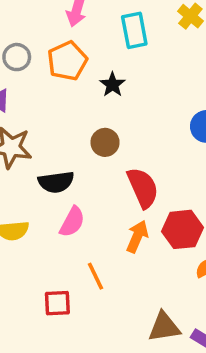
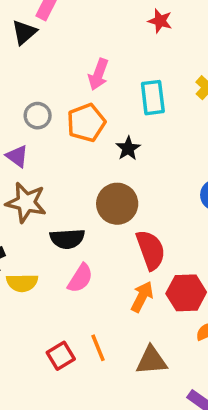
brown circle: (105, 142) -> (117, 204), size x1.5
orange line: (96, 276) -> (98, 348), moved
red square: (57, 303) -> (61, 356), turned -32
brown triangle: (164, 327) -> (152, 360), moved

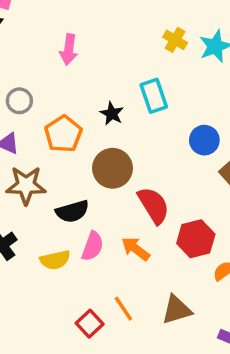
cyan rectangle: (153, 98) -> (154, 96), moved
orange pentagon: (86, 123) -> (63, 134), moved
yellow semicircle: (22, 283) -> (55, 260), moved
orange arrow: (142, 297) -> (136, 249), moved, turned -68

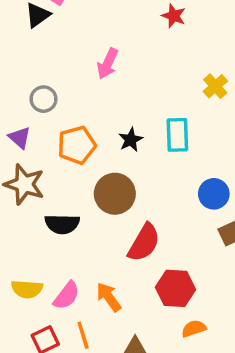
red semicircle: (154, 205) -> (144, 243), turned 45
pink semicircle: (93, 246) -> (67, 296), moved
orange arrow: (136, 249) -> (109, 297), moved
yellow semicircle: (55, 260) -> (27, 289), moved

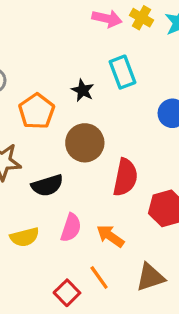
pink arrow: (108, 63) -> (107, 19), moved, turned -84
yellow semicircle: (27, 289) -> (25, 237), moved
pink semicircle: (67, 296) -> (71, 228), moved

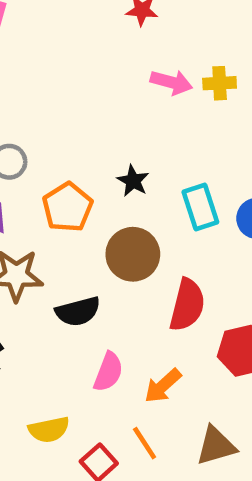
yellow cross: (141, 18) -> (220, 83), turned -35
cyan rectangle: (123, 72) -> (200, 207), moved
orange arrow: (110, 236) -> (163, 386), turned -80
yellow semicircle: (25, 237) -> (49, 430), moved

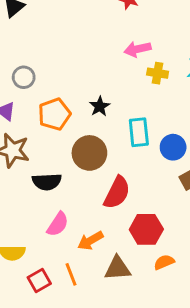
pink arrow: (171, 82) -> (137, 49), turned 140
yellow cross: (220, 83) -> (158, 73), moved
brown triangle: (216, 446) -> (118, 268), moved

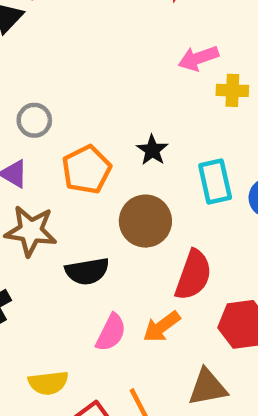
orange arrow: (90, 241) -> (162, 327), moved

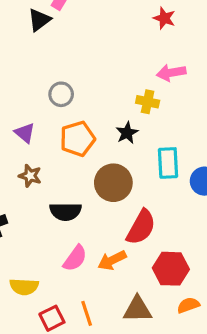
yellow cross: (232, 90) -> (148, 102), moved
gray circle: (34, 120) -> (61, 94), moved
brown star: (31, 231) -> (30, 176), size x0.6

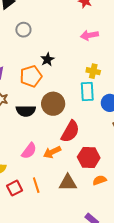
gray circle: (61, 94) -> (23, 30), moved
yellow cross: (148, 102) -> (93, 71), moved
black star: (127, 133) -> (47, 59), moved
black semicircle: (65, 212) -> (26, 111), moved

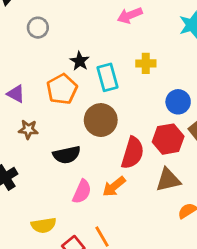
cyan rectangle: (87, 92) -> (107, 77), moved
black semicircle: (26, 111) -> (67, 155), moved
red hexagon: (89, 157) -> (168, 139), moved
brown triangle: (68, 183) -> (168, 180), moved

